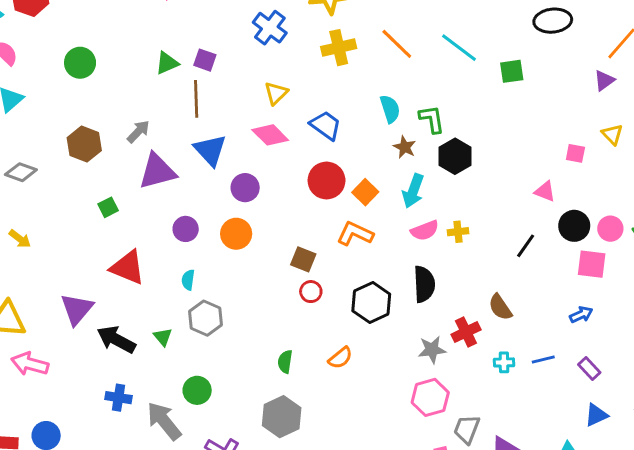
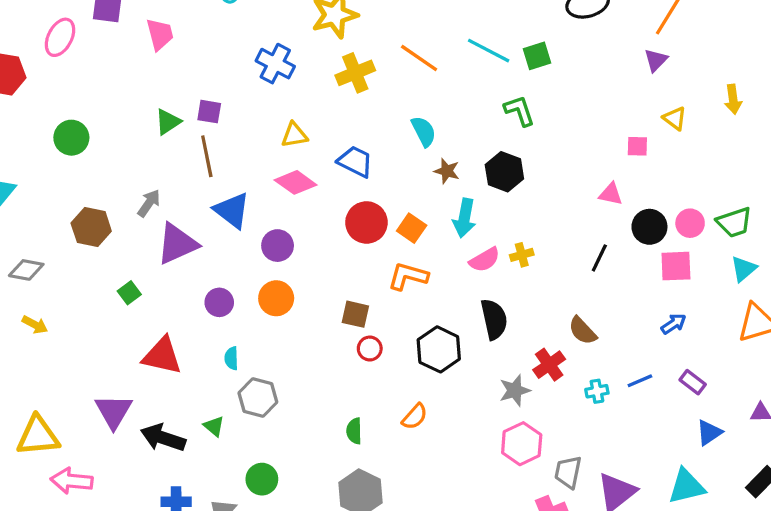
green square: (512, 71) -> (537, 56), moved
yellow triangle: (276, 93) -> (294, 135), turned 45
green L-shape: (432, 119) -> (519, 111), moved
yellow arrow: (20, 239) -> (35, 325), moved

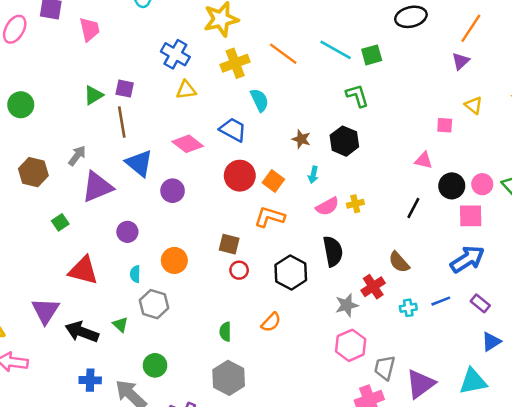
cyan semicircle: (424, 131) -> (259, 100), moved
yellow triangle: (294, 135) -> (186, 90), moved
cyan arrow: (464, 218) -> (313, 175), size x0.6
orange circle: (276, 298) -> (174, 260), moved
blue arrow: (674, 324) -> (467, 259), size x1.8

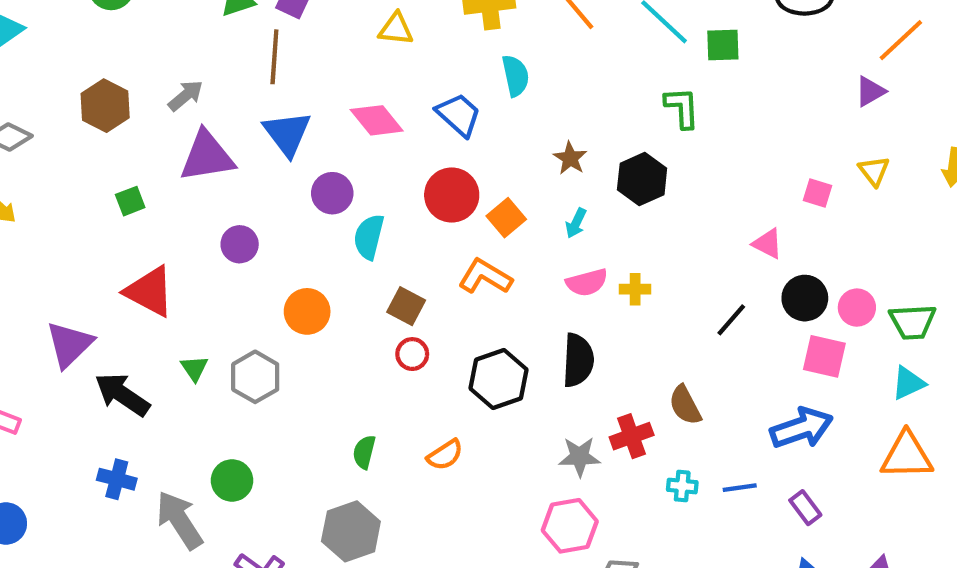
cyan semicircle: (135, 274) -> (369, 237), moved, size x1.5
green triangle: (120, 325) -> (194, 368), moved

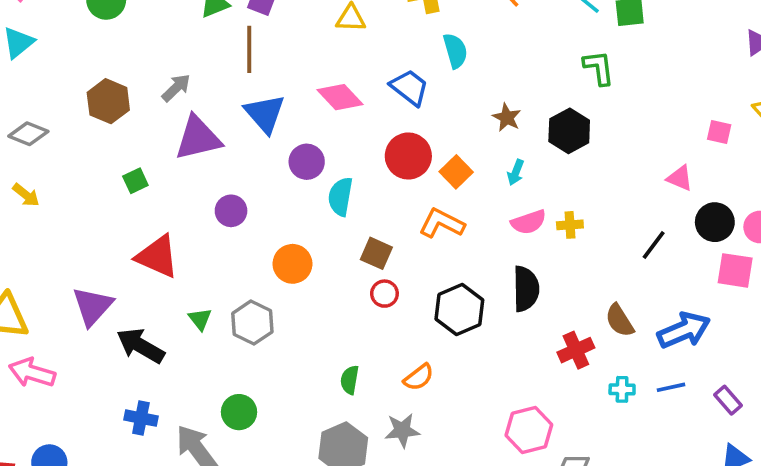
blue arrow: (802, 428) -> (684, 330), moved
gray star: (579, 457) -> (402, 430), moved

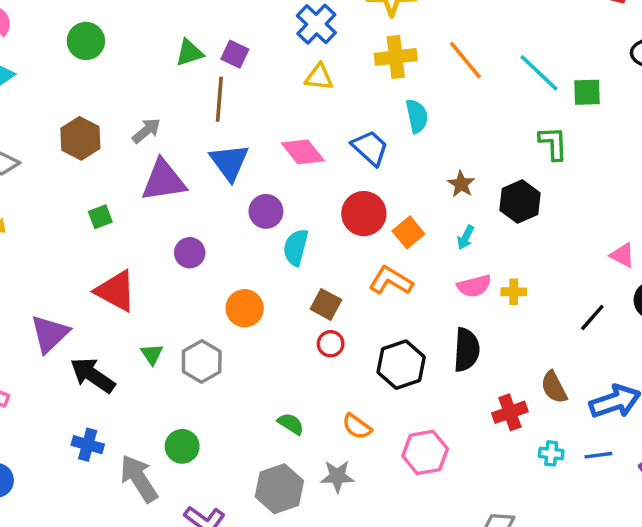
orange semicircle: (419, 377) -> (357, 427), turned 68
green semicircle: (350, 380) -> (291, 424), turned 108
pink hexagon: (529, 430) -> (425, 452), moved

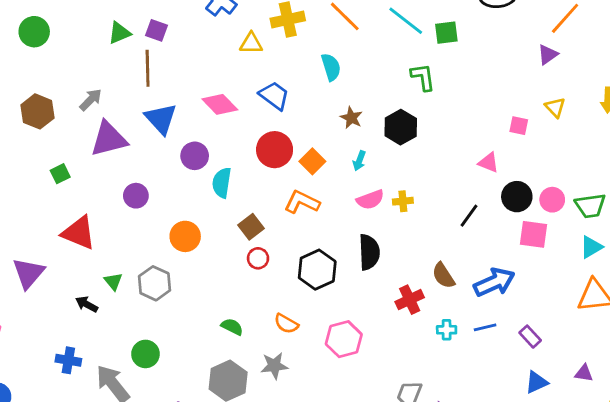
yellow triangle: (319, 77) -> (251, 43), moved
cyan semicircle: (417, 116) -> (331, 67), moved
brown square: (326, 304) -> (251, 227), turned 30
black arrow: (93, 375) -> (87, 304), moved, size x0.6

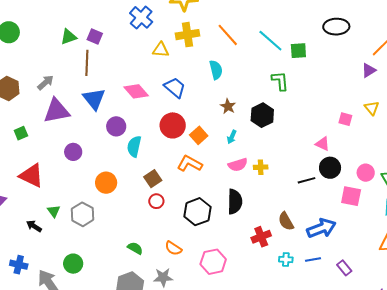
black circle: (517, 197) -> (330, 168), moved
black line: (469, 216) -> (307, 180), turned 36

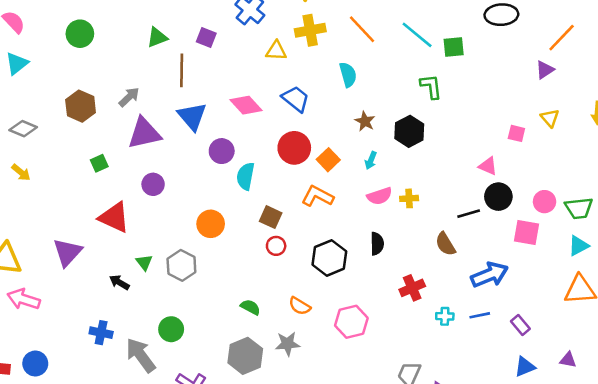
purple square: (95, 37) -> (206, 37), moved
purple circle: (73, 152) -> (153, 184), moved
brown square: (153, 179) -> (271, 217), turned -30
black semicircle: (235, 202) -> (377, 244), size x0.7
brown semicircle: (286, 221) -> (445, 244), moved

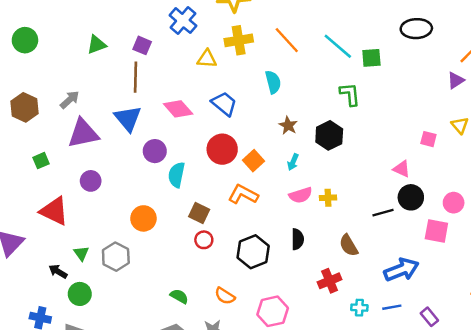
brown line: (182, 70) -> (135, 77), moved
brown semicircle: (445, 244) -> (349, 245), moved
green circle: (171, 329) -> (80, 294), moved

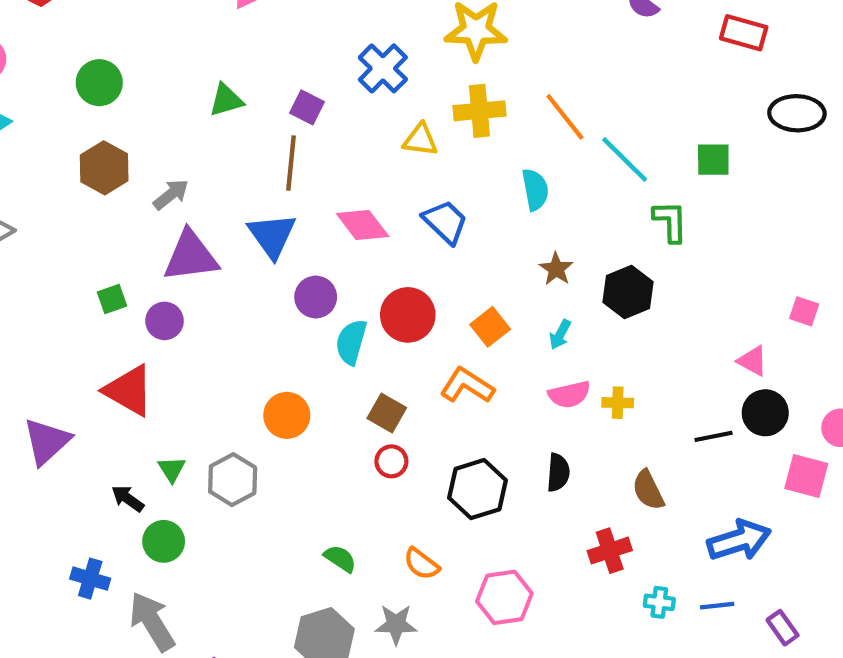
cyan line: (338, 46) -> (625, 159), moved
brown hexagon: (25, 107) -> (104, 168), moved
red circle: (222, 149) -> (408, 315), moved
purple circle: (91, 181) -> (165, 321), moved

